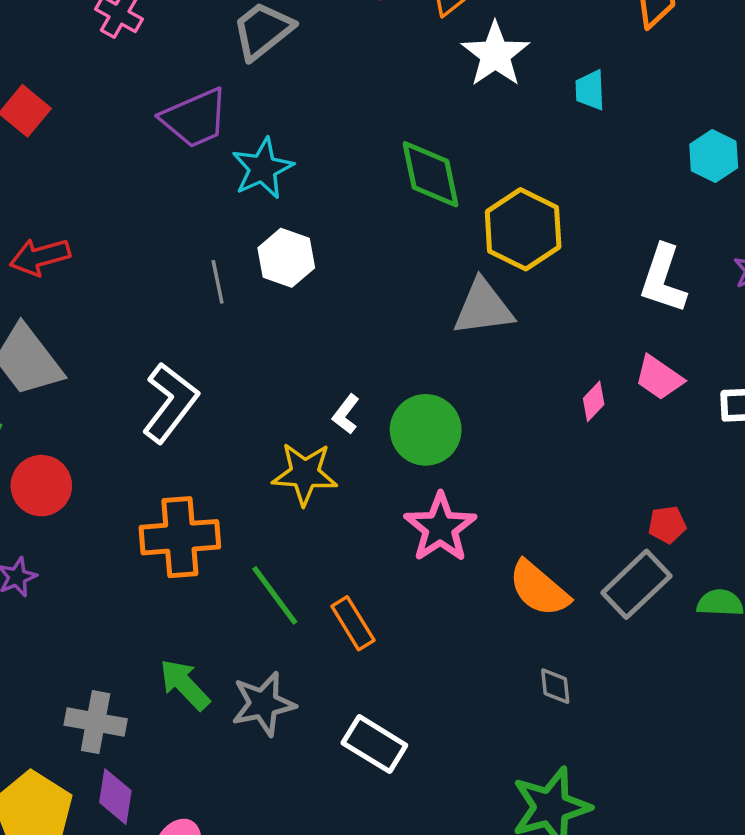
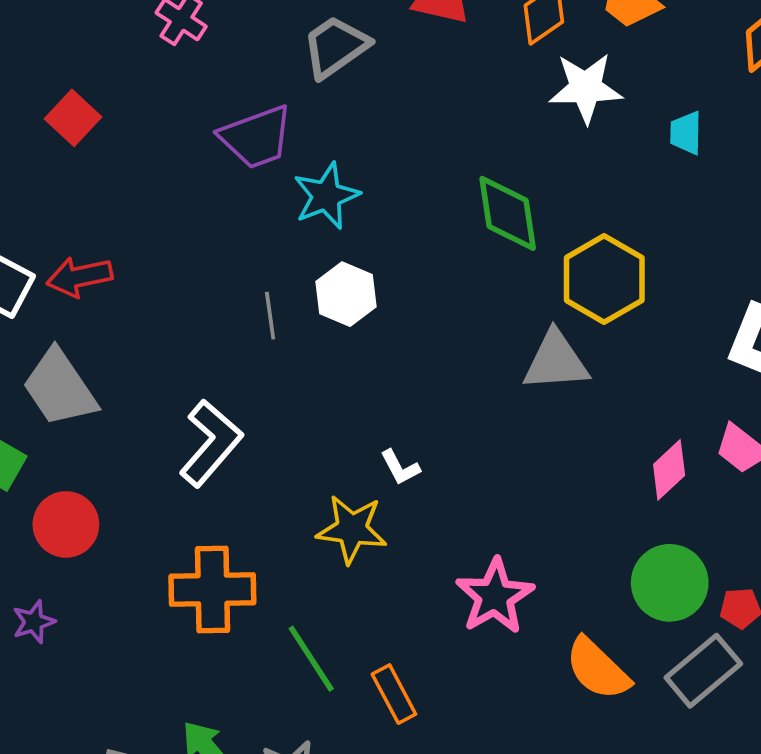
white star: (495, 54) -> (586, 88), turned 30
pink diamond: (594, 401) -> (669, 470), size x1.4
white L-shape: (346, 414) -> (400, 467), turned -69
green circle: (426, 430) -> (670, 583), moved

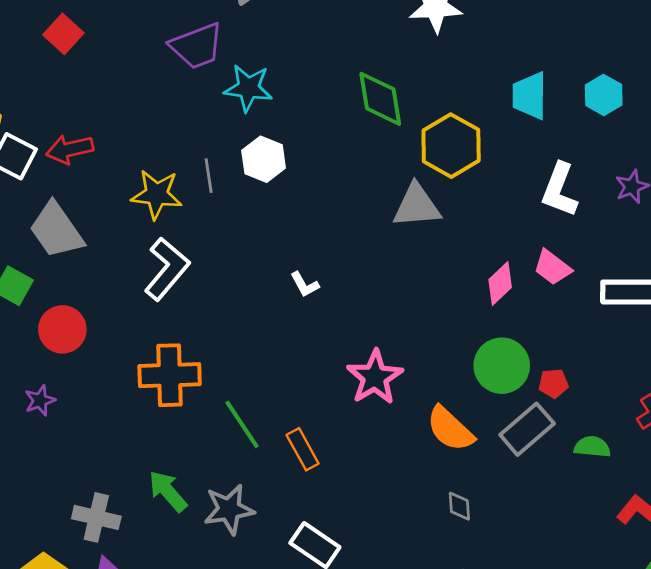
cyan trapezoid: (686, 133) -> (530, 96), moved, size x1.5
cyan star: (326, 196) -> (248, 88), turned 30
yellow star: (352, 529) -> (157, 194), moved

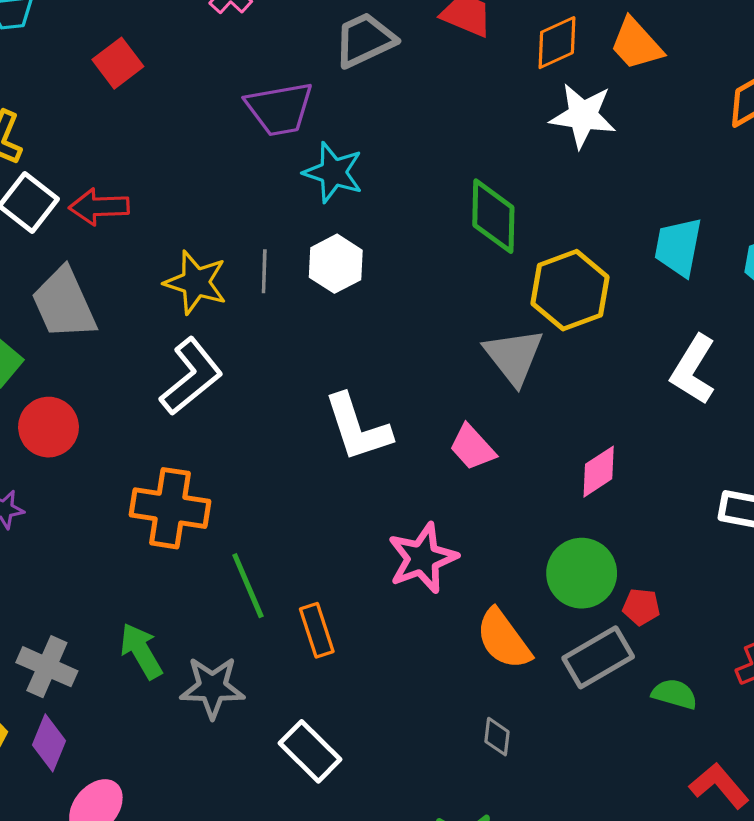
gray triangle: (417, 206) -> (514, 356), turned 46
pink trapezoid: (552, 267) -> (472, 447), moved
white L-shape: (305, 285) -> (357, 428), size x2.0

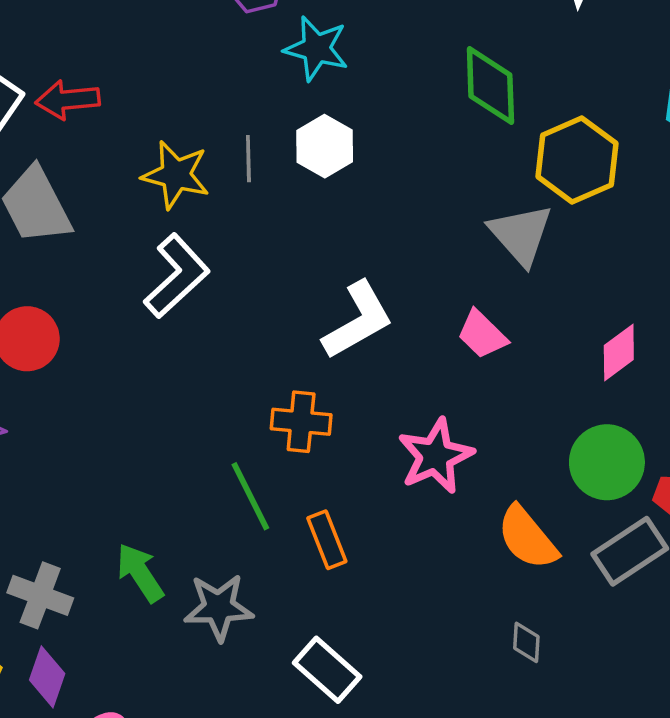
white L-shape: (357, 428) -> (358, 320), turned -98
orange cross: (170, 508) -> (301, 422), moved, size x0.7

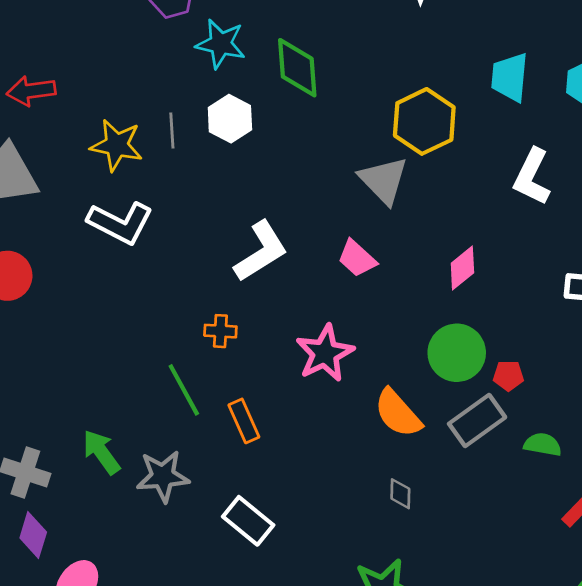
green diamond: (490, 86) -> (297, 68), moved
white L-shape: (177, 276) -> (120, 223), turned 72
orange cross: (301, 422) -> (220, 331), size x0.7

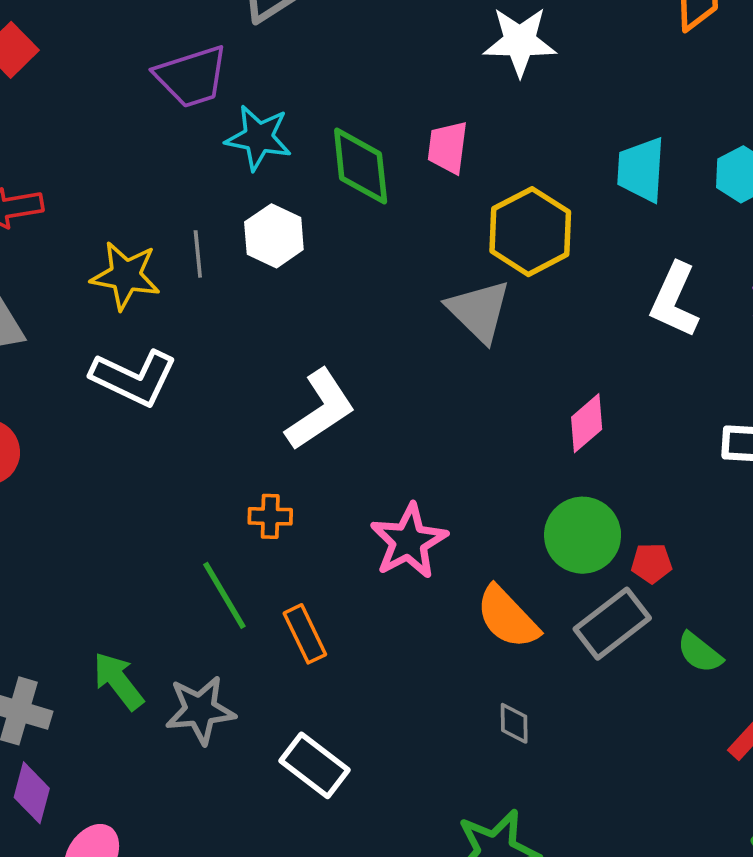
pink trapezoid: (357, 258) -> (448, 147), moved, turned 57
green semicircle: (543, 445) -> (700, 653), turned -150

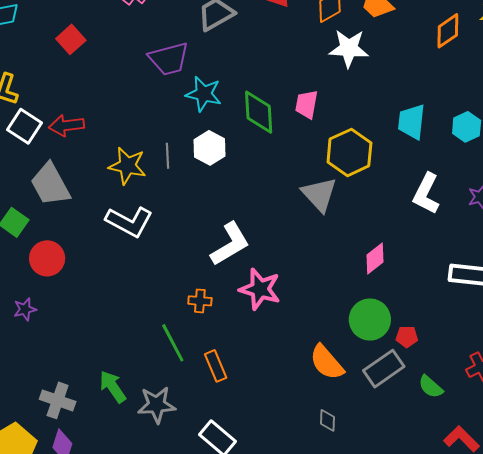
pink star: (409, 541) -> (260, 289), moved, turned -30

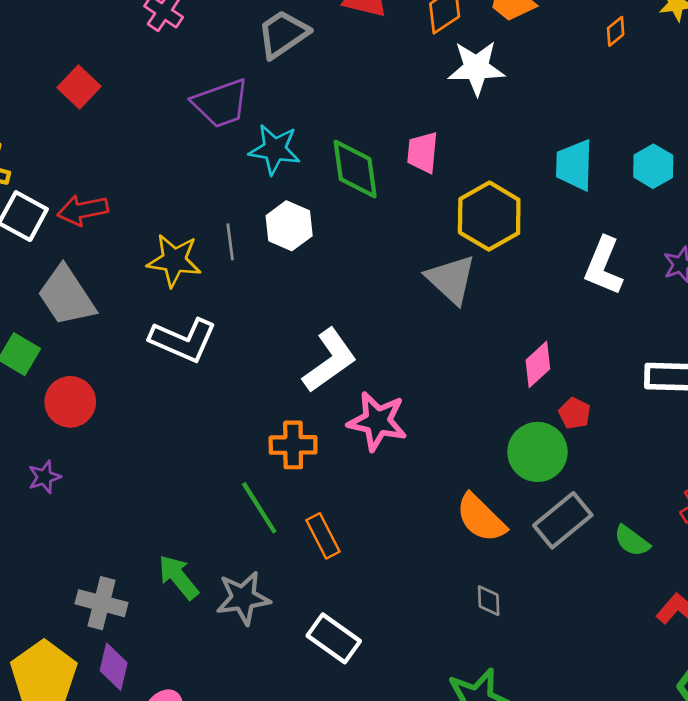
orange diamond: (448, 31) -> (616, 31), size x0.6
orange cross: (200, 301) -> (293, 445), size x1.4
red pentagon: (407, 337) -> (575, 413), moved, turned 30

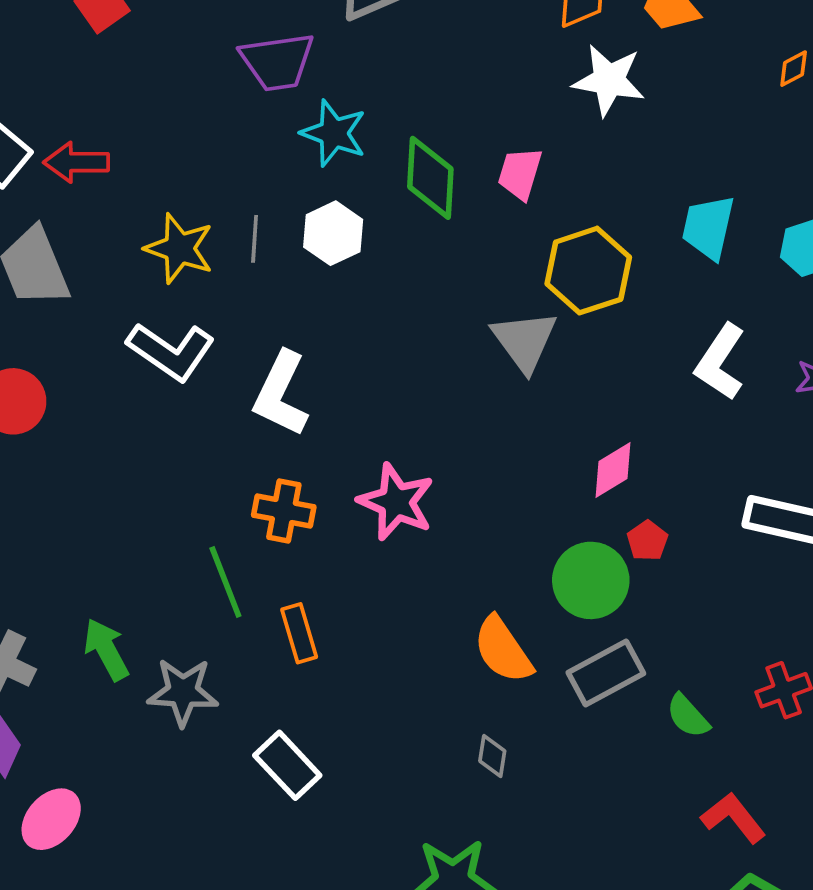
white L-shape: (330, 360) -> (281, 394), moved, turned 140

